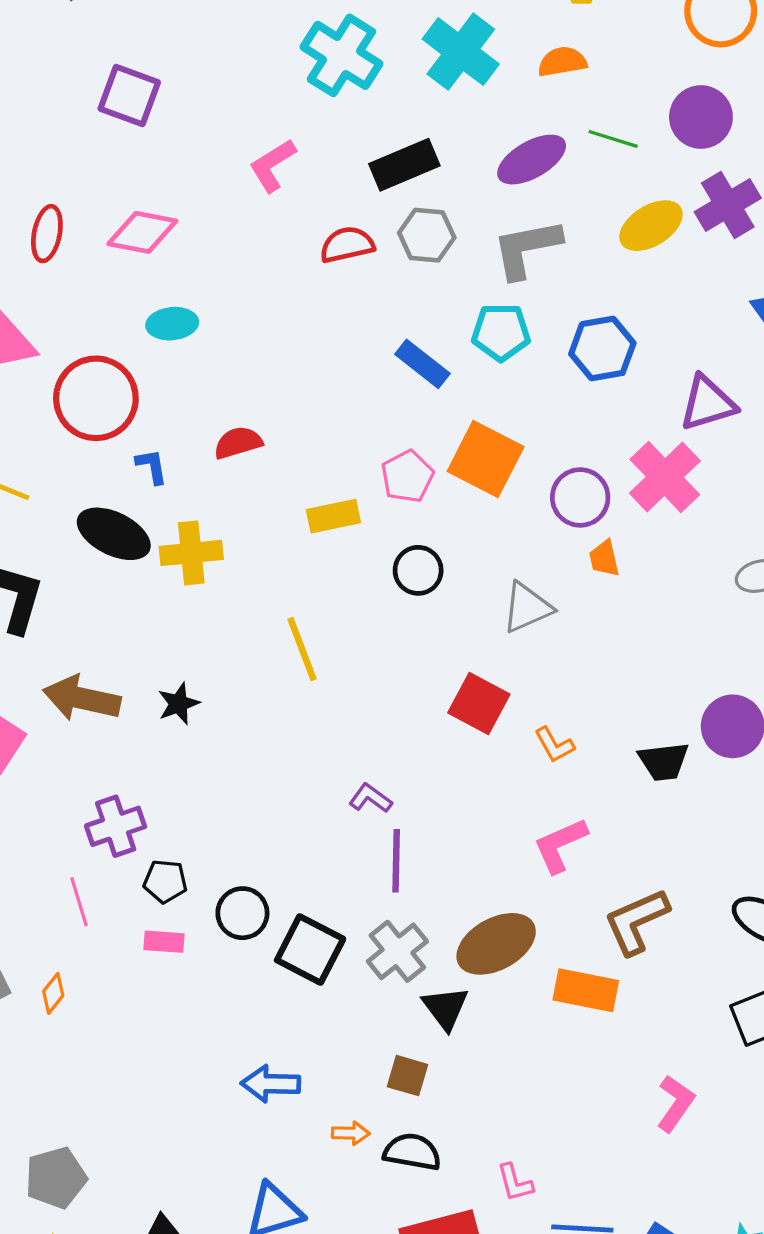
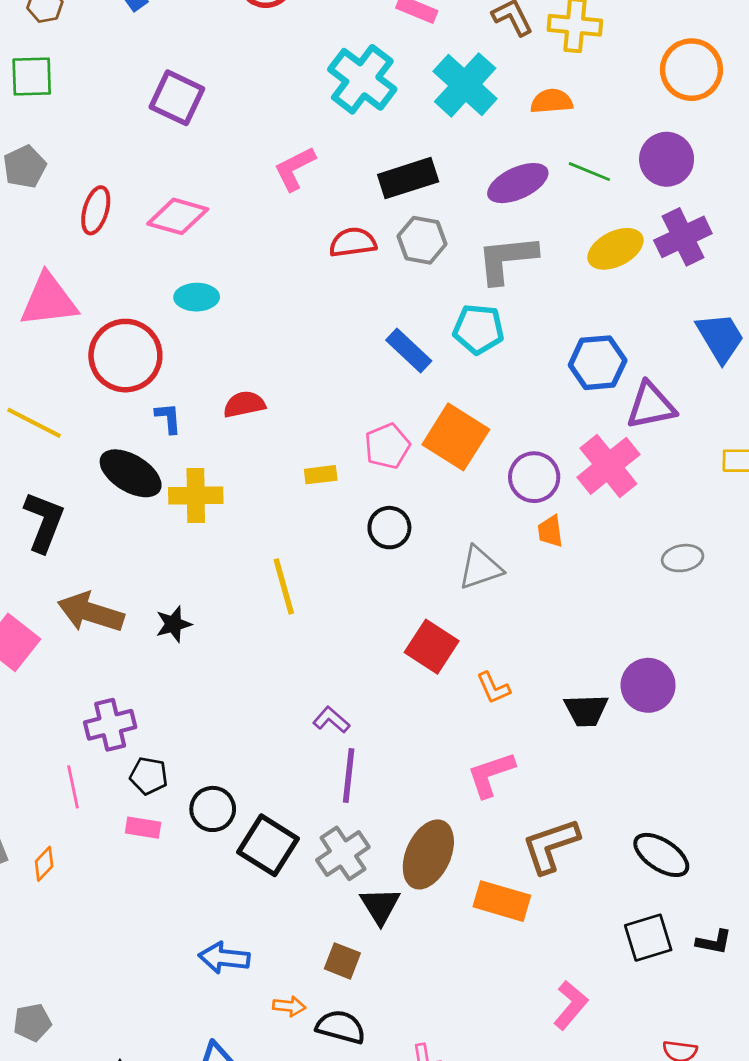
blue hexagon: (602, 349) -> (598, 363), moved
yellow rectangle: (333, 516) -> (321, 475), size x0.7
brown ellipse: (496, 944) -> (428, 854), turned -42
gray pentagon: (56, 1178) -> (32, 1022), size x0.7

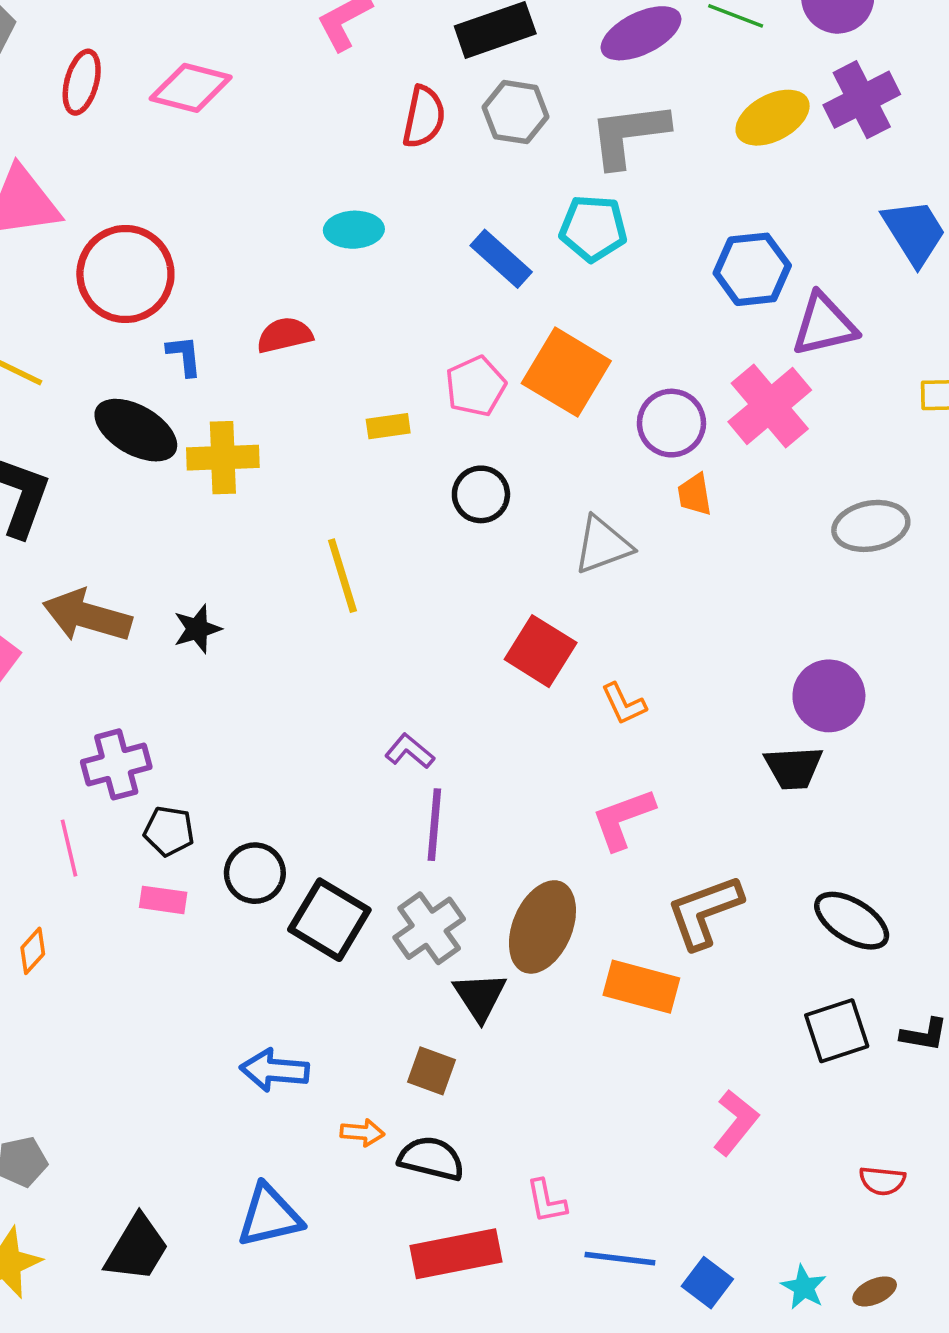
red semicircle: (353, 242) -> (424, 117), turned 111
cyan ellipse: (197, 297) -> (354, 230), moved
gray ellipse: (683, 558) -> (871, 526), size x1.4
black trapezoid: (586, 710) -> (794, 768), moved

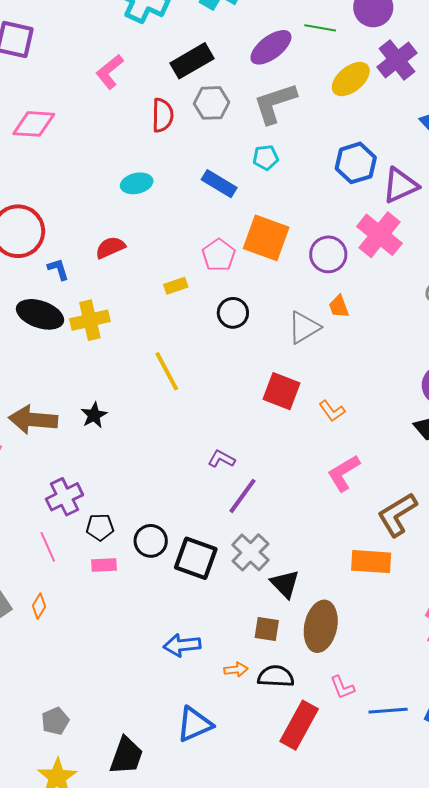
cyan pentagon: (593, 228) -> (266, 158), size x0.7
orange trapezoid: (695, 494) -> (339, 307), moved
purple line: (434, 825) -> (242, 496), turned 42
brown ellipse: (542, 927) -> (321, 626), moved
red rectangle: (456, 1254) -> (299, 725), turned -39

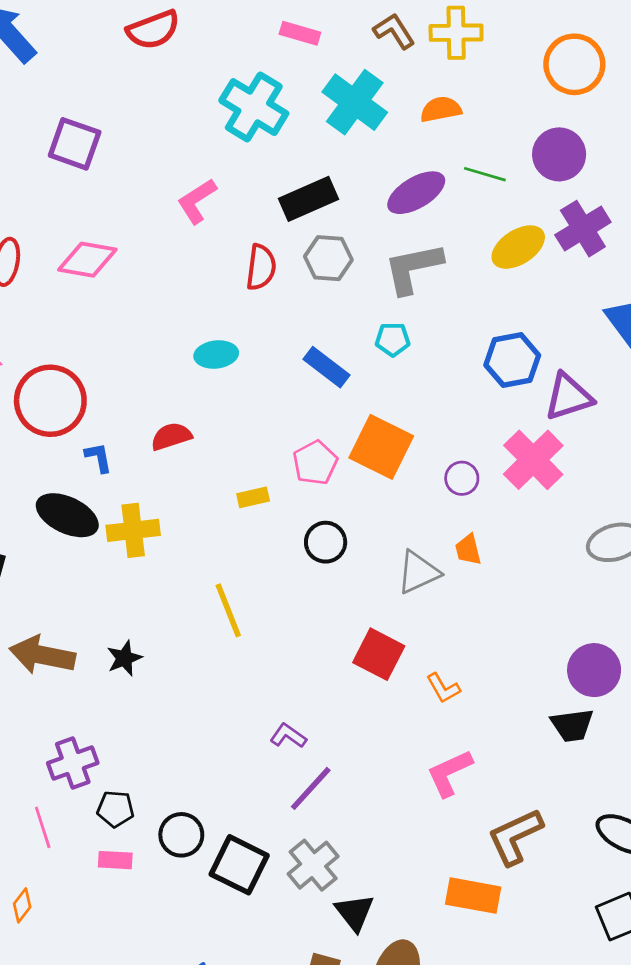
purple circle: (328, 254) -> (462, 478), size x0.7

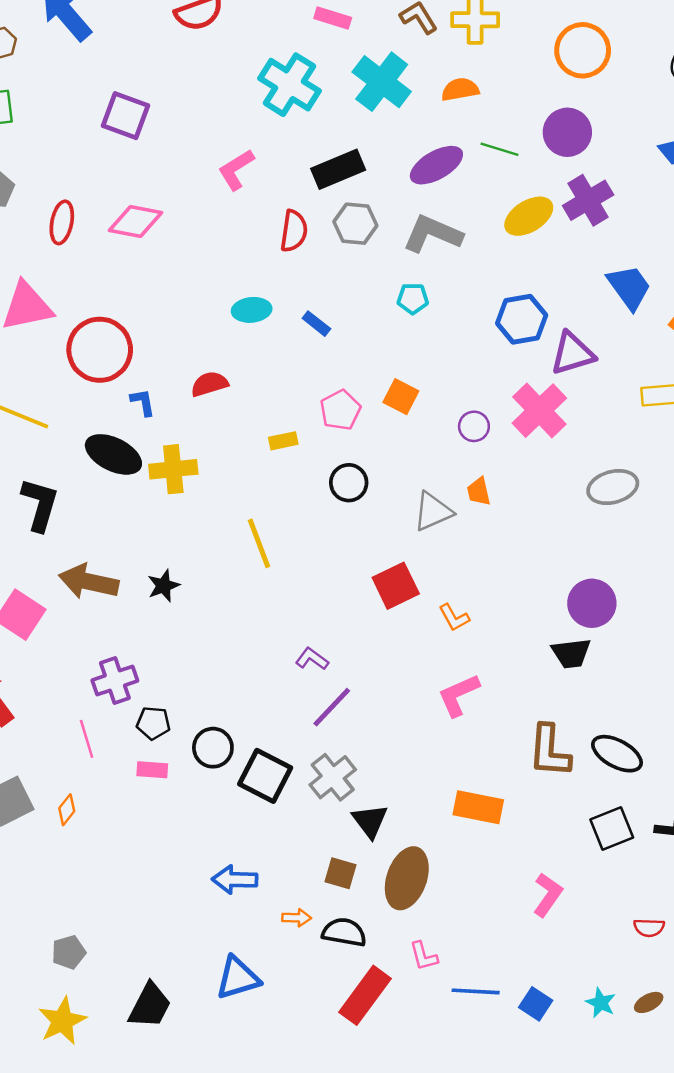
gray L-shape: (413, 268) -> (433, 234), turned 34
blue rectangle: (326, 367) -> (316, 324), moved, size x0.7
orange square: (381, 447) -> (401, 397), size x0.6
red square: (379, 654) -> (396, 586), turned 36
brown L-shape: (515, 837) -> (549, 751), moved, turned -62

